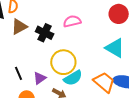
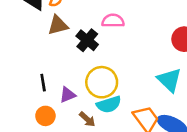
pink semicircle: (72, 21) -> (113, 21), moved

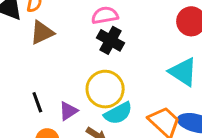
black cross: (87, 40) -> (110, 40), moved

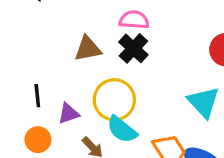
brown triangle: (42, 33) -> (88, 49), moved
cyan semicircle: (118, 113) -> (122, 130), turned 52

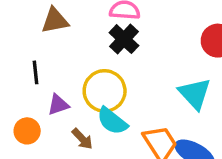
brown triangle: (88, 49) -> (55, 21), moved
black line: (37, 96) -> (35, 72), moved

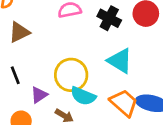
black cross: (124, 39) -> (109, 18), moved
cyan triangle: (195, 94) -> (120, 61), moved

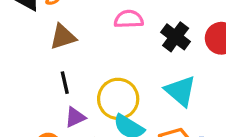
black line: (15, 75) -> (65, 83), moved

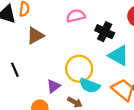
black cross: (176, 37) -> (105, 32), moved
black line: (65, 83) -> (15, 70), moved

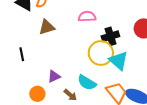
black cross: (105, 32) -> (110, 36), turned 36
yellow circle: (79, 69) -> (101, 53), moved

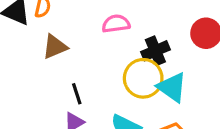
black line: (22, 54) -> (77, 94), moved

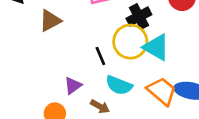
black line: (77, 94) -> (100, 56), moved

